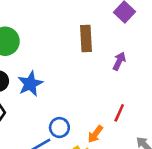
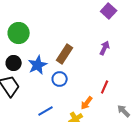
brown rectangle: (86, 39) -> (65, 54), moved, turned 36
blue circle: (59, 128) -> (60, 79), moved

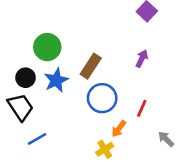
green circle: (19, 33) -> (47, 47), moved
blue circle: (60, 79) -> (102, 98), moved, size x1.5
blue line: (46, 111) -> (37, 139), moved

